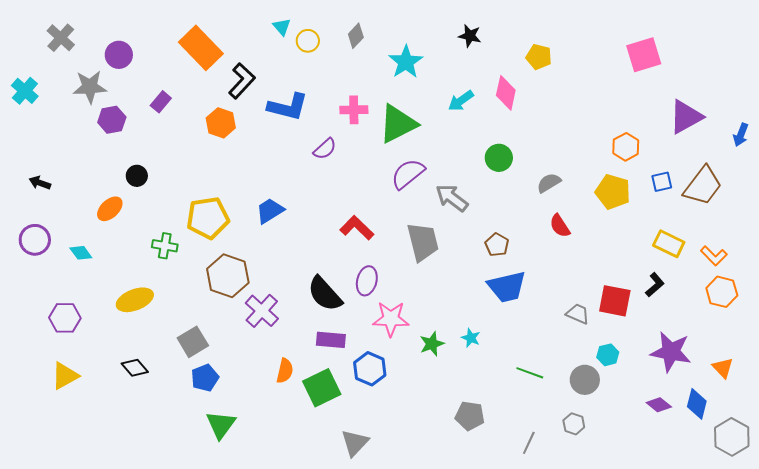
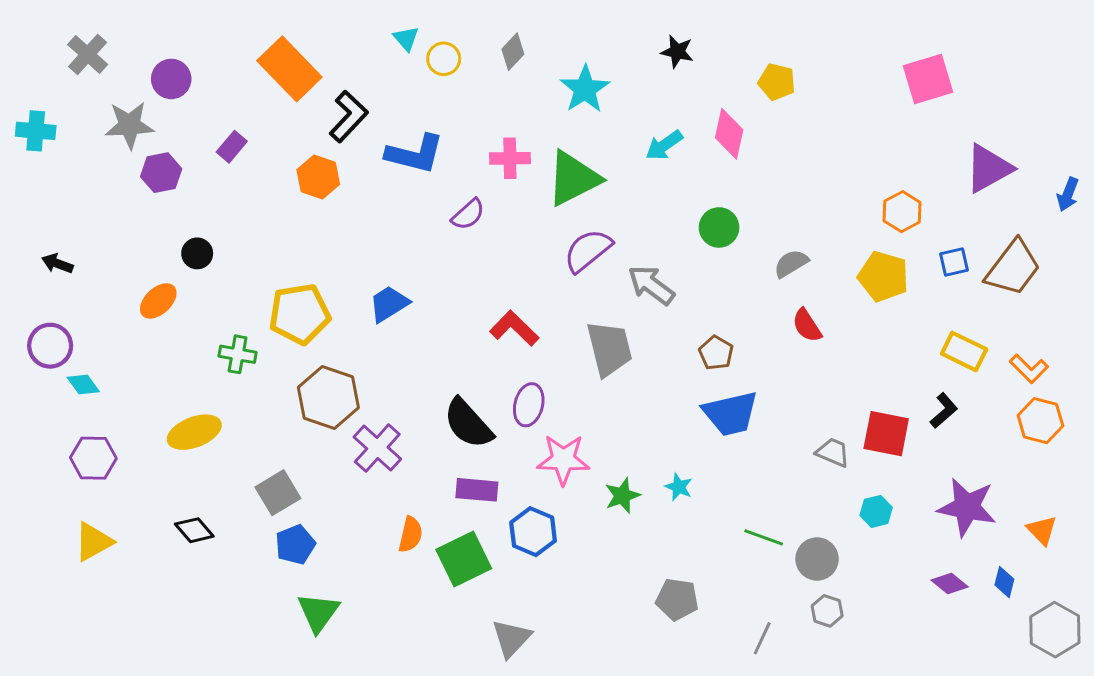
cyan cross: (25, 91) -> (36, 131), turned -36
cyan diamond: (81, 253) -> (83, 385), moved
gray circle: (585, 380) -> (817, 559), moved
blue diamond: (697, 404) -> (1004, 582), size x0.7

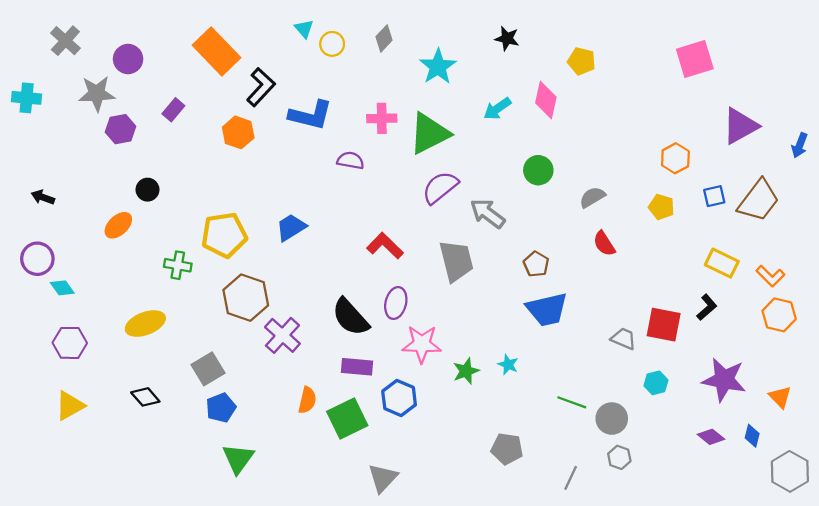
purple semicircle: (468, 214) -> (350, 160), turned -128
yellow pentagon: (883, 276) -> (661, 207), size x0.7

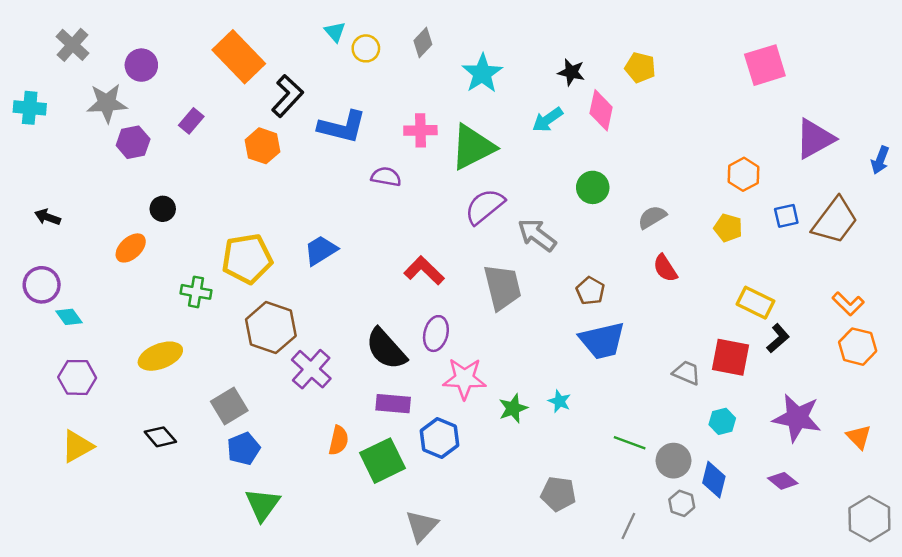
black star: (507, 38) -> (571, 72), moved
yellow rectangle: (722, 263) -> (755, 303), moved
blue diamond: (752, 436) -> (714, 480), moved, size x1.4

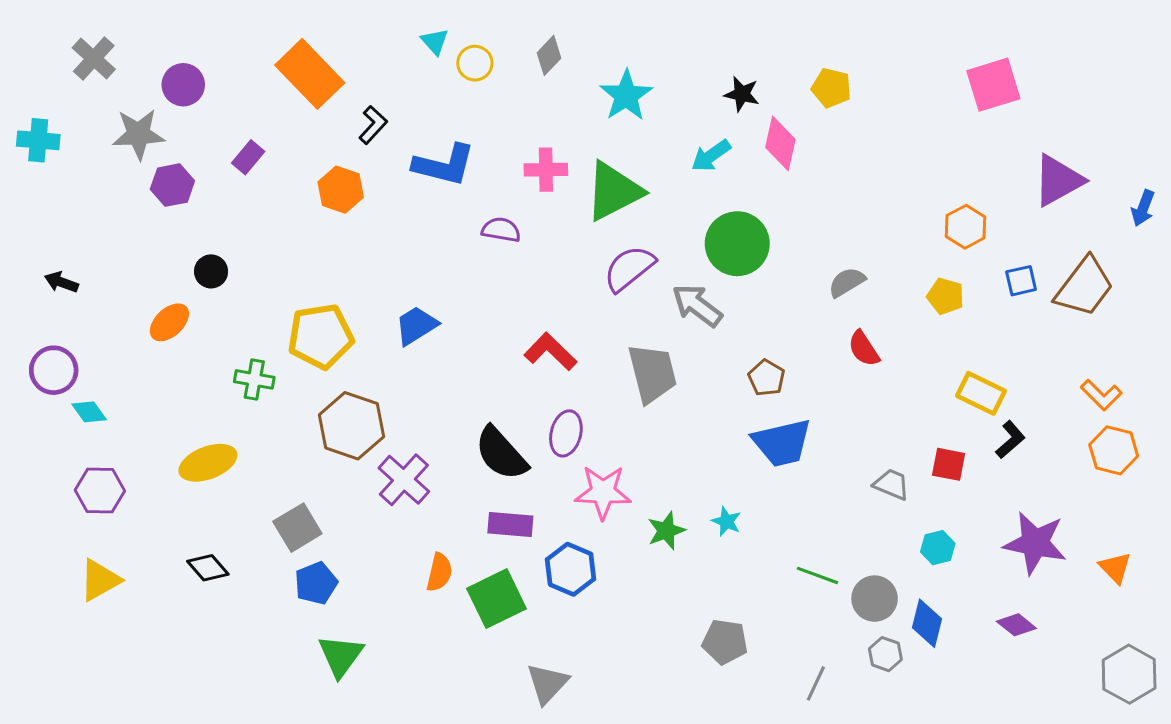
black L-shape: (287, 96) -> (373, 125), size x0.7
green circle: (593, 187) -> (737, 244), moved, size x1.5
red square: (731, 357) -> (949, 464), size x0.7

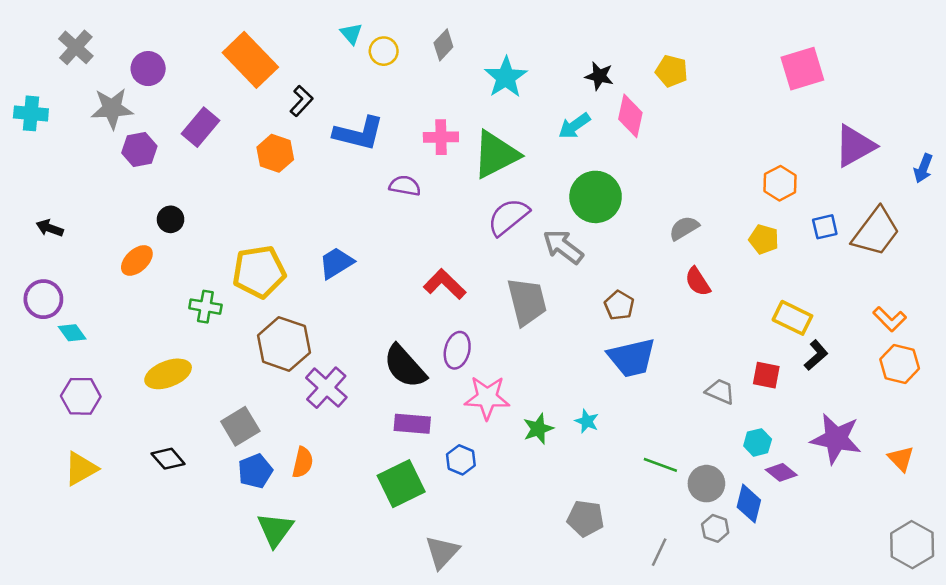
purple rectangle: (248, 157) -> (200, 127), size x1.4
blue hexagon: (571, 569) -> (461, 460), size x0.7
orange semicircle: (439, 572) -> (303, 462), moved
purple diamond: (1016, 625) -> (781, 472), moved

